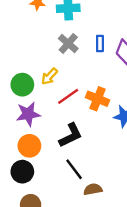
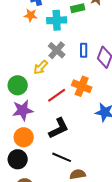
yellow arrow: (49, 76) -> (41, 67), moved
orange cross: (98, 99) -> (82, 86), moved
black line: (74, 169) -> (62, 157), turned -30

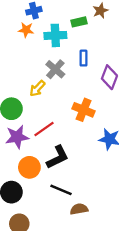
blue rectangle: (84, 50) -> (84, 58), moved
red line: (57, 95) -> (44, 129), moved
orange circle: (24, 137) -> (29, 167), moved

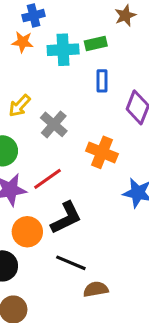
green rectangle: (79, 22) -> (96, 44), moved
gray cross: (55, 69) -> (54, 124), moved
yellow arrow: (37, 88) -> (20, 106), moved

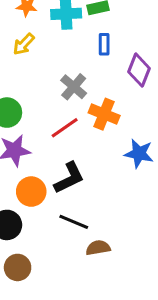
yellow arrow: (20, 106) -> (24, 44), moved
gray cross: (54, 124) -> (74, 87), moved
red line: (48, 179) -> (65, 128), moved

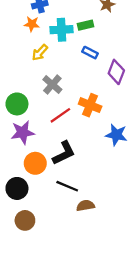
yellow arrow: (24, 44) -> (40, 53), moved
blue rectangle: (104, 44) -> (90, 53), turned -63
gray cross: (74, 87) -> (52, 85), moved

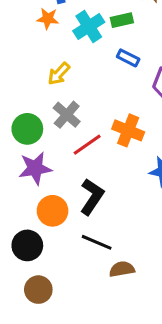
cyan cross: (61, 30) -> (89, 26), turned -30
yellow arrow: (40, 53) -> (59, 74), moved
gray cross: (52, 85) -> (67, 115), moved
black L-shape: (64, 153) -> (92, 197), turned -30

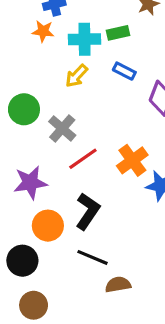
cyan cross: (89, 26) -> (85, 39), turned 32
yellow arrow: (59, 74) -> (77, 76), moved
green circle: (27, 129) -> (24, 109), moved
orange cross: (128, 130) -> (132, 160), moved, turned 32

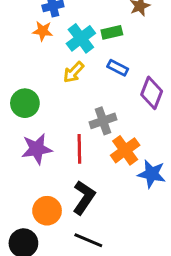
cyan cross: (85, 39) -> (81, 38), turned -36
gray cross: (62, 128) -> (103, 121), moved, turned 30
red line: (83, 159) -> (79, 149), turned -56
purple star: (30, 183) -> (37, 149), moved

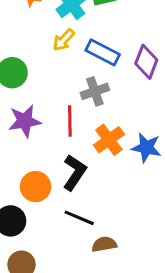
blue rectangle: (118, 68) -> (103, 52), moved, size x1.5
orange cross: (125, 150) -> (109, 140), moved

